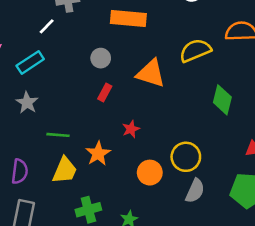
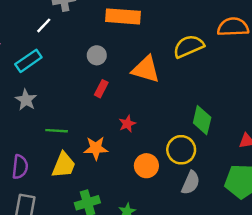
green diamond: (222, 100) -> (202, 120), moved
orange star: (98, 154) -> (96, 148), turned 30

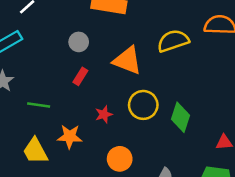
green line: (57, 131) -> (39, 105), moved
yellow circle: (181, 150) -> (143, 105), moved
yellow trapezoid: (64, 165) -> (35, 151), turned 124

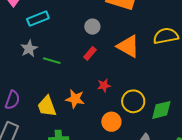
green line: (39, 105) -> (52, 61), moved
yellow circle: (143, 105) -> (133, 101), moved
green diamond: (180, 117) -> (161, 110), moved, turned 50

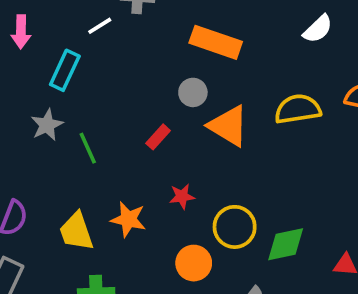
cyan rectangle: (38, 19) -> (65, 70), turned -45
gray circle: (92, 27) -> (193, 92), moved
green line: (52, 61) -> (88, 148), turned 48

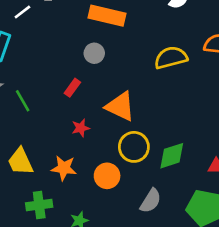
orange triangle: (228, 126) -> (120, 106), moved
red star: (182, 196) -> (81, 128), moved
orange star: (128, 219) -> (64, 168), moved

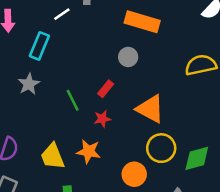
green line: (23, 101) -> (73, 100), moved
red star: (81, 128) -> (102, 119), moved
orange star: (64, 168) -> (89, 151), moved

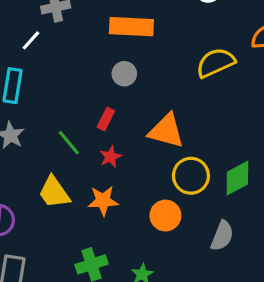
yellow trapezoid: (53, 156) -> (54, 192), moved

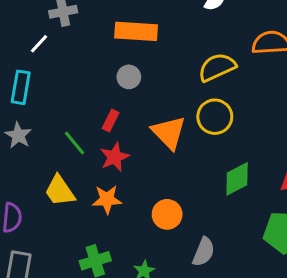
orange triangle: (166, 131) -> (169, 133), turned 30
red star: (110, 157) -> (115, 157), size x1.4
yellow circle: (191, 176) -> (215, 117), moved
gray semicircle: (222, 236) -> (204, 252), moved

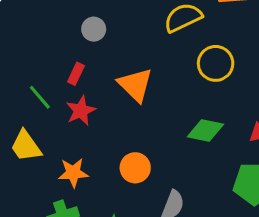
yellow circle: (215, 117) -> (216, 63), moved
green diamond: (237, 179) -> (205, 130), turned 40
orange star: (107, 199) -> (73, 173), moved

